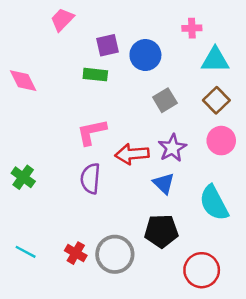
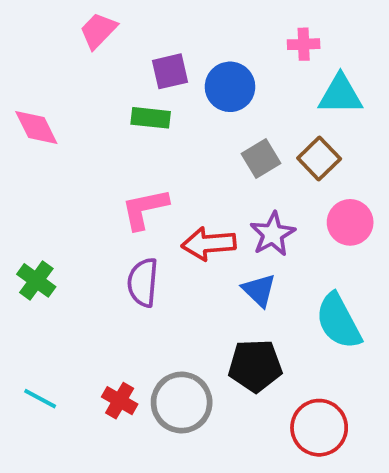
brown square: (216, 100) -> (319, 158), moved

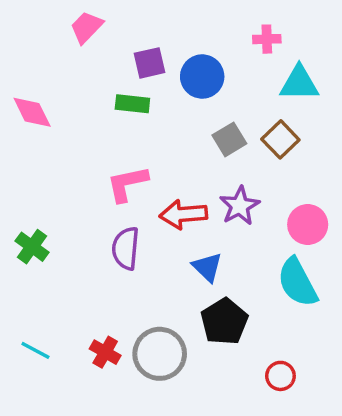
pink circle: (350, 222) -> (308, 225), moved
blue triangle: (259, 290) -> (207, 267), moved
black pentagon: (255, 366) -> (224, 321), turned -30
red circle: (319, 428) -> (280, 376), size x0.6

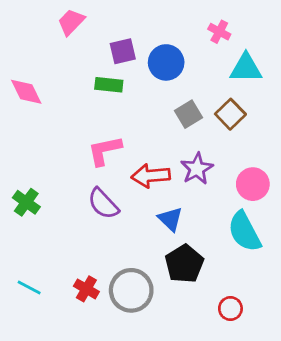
pink cross: (267, 39) -> (219, 32), turned 30
purple semicircle: (126, 248) -> (103, 204), turned -48

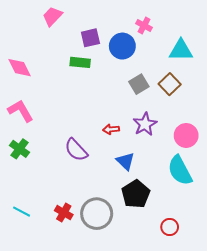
pink cross: (219, 32) -> (144, 25), moved
pink L-shape: (105, 151) -> (21, 111), moved, turned 72
red arrow: (151, 176) -> (111, 129), size x0.6

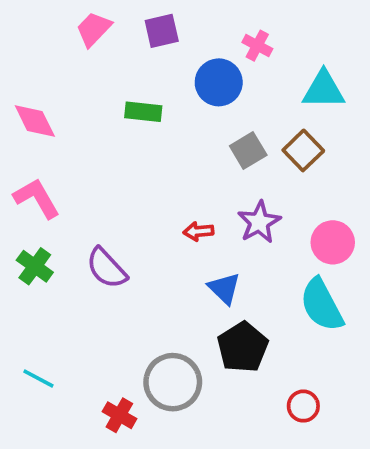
purple square: (90, 38) -> (162, 31), moved
purple semicircle: (76, 150) -> (107, 268), moved
red cross: (64, 213) -> (119, 415), moved

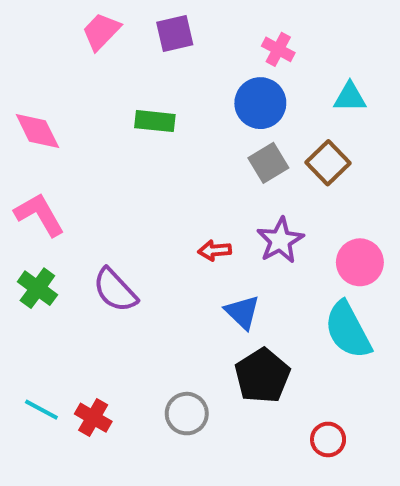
blue circle: (219, 82) -> (260, 103), moved
cyan triangle: (324, 90) -> (350, 97), size x0.7
gray circle: (173, 382) -> (187, 414), size x0.7
red cross: (119, 415) -> (93, 418), moved

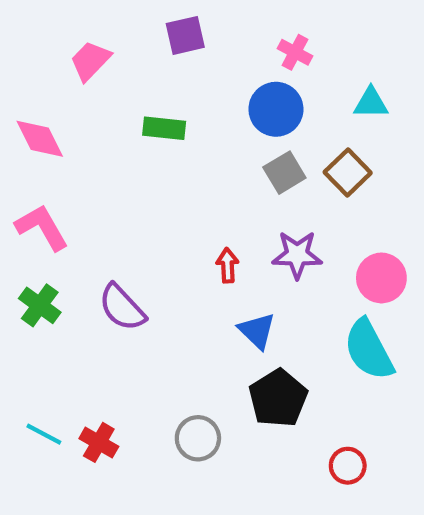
pink trapezoid: (101, 31) -> (90, 61), moved
purple star: (280, 240) -> (297, 255), turned 30
red arrow: (215, 250) -> (227, 265), turned 92

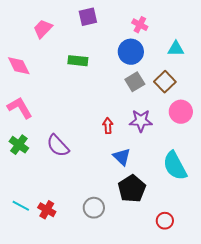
pink circle: (381, 278) -> (181, 112), moved

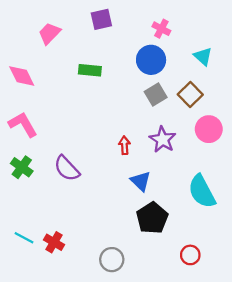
cyan triangle: (176, 49) -> (203, 56), turned 42
purple star: (141, 121) -> (163, 140), turned 30
gray circle: (94, 208) -> (112, 260), moved

